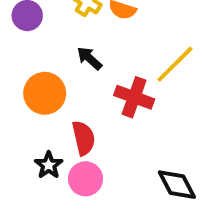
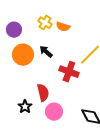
orange circle: (45, 93) -> (23, 55), moved
pink circle: (86, 179) -> (54, 112), moved

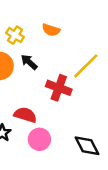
yellow cross: (45, 23) -> (15, 35), moved
red semicircle: (43, 93) -> (25, 115), turned -60

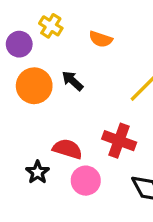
yellow cross: (15, 35) -> (51, 26), moved
red cross: (59, 88) -> (119, 141), moved

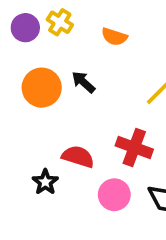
purple circle: (19, 44) -> (25, 28), moved
pink circle: (86, 181) -> (114, 195), moved

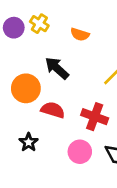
black arrow: (83, 82) -> (57, 68), size x1.4
orange circle: (42, 88) -> (26, 88), moved
red semicircle: (78, 157) -> (53, 110), moved

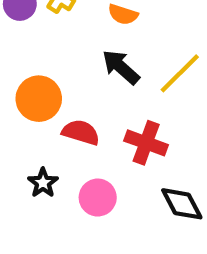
black arrow: (57, 68) -> (121, 67), moved
pink circle: (80, 152) -> (98, 198), moved

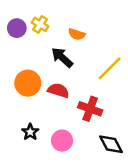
black arrow: (121, 67) -> (62, 57), moved
red semicircle: (81, 132) -> (58, 90), moved

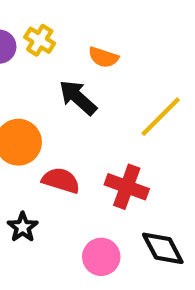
red semicircle: (58, 90) -> (61, 180), moved
pink circle: (62, 141) -> (101, 257), moved

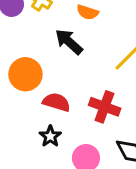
black star: (23, 227) -> (50, 136), moved

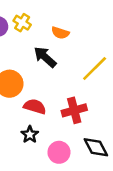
red cross: (105, 107) -> (74, 110), turned -35

